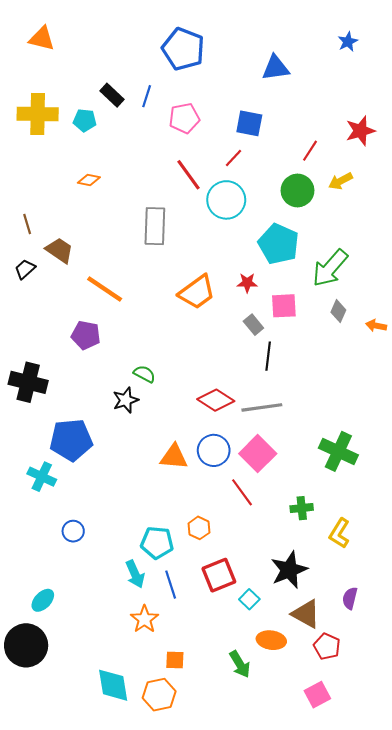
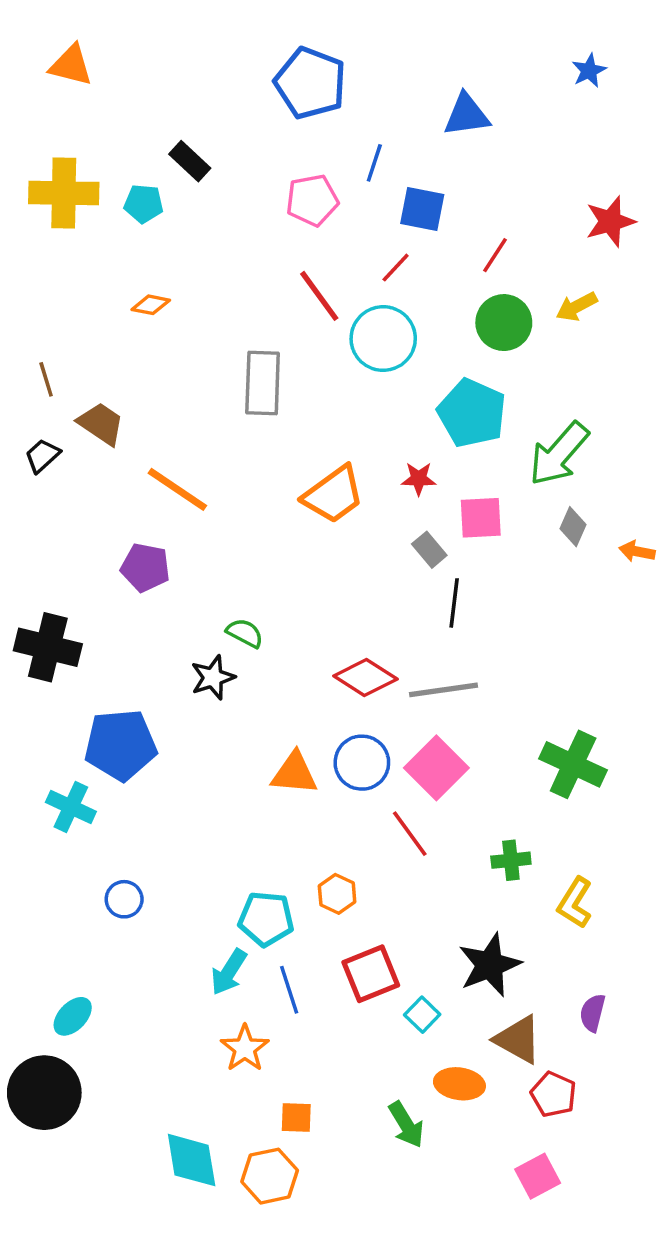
blue line: (147, 96) -> (374, 163), moved
red line: (310, 151) -> (495, 255), moved
cyan arrow: (135, 574) -> (229, 972), turned 56

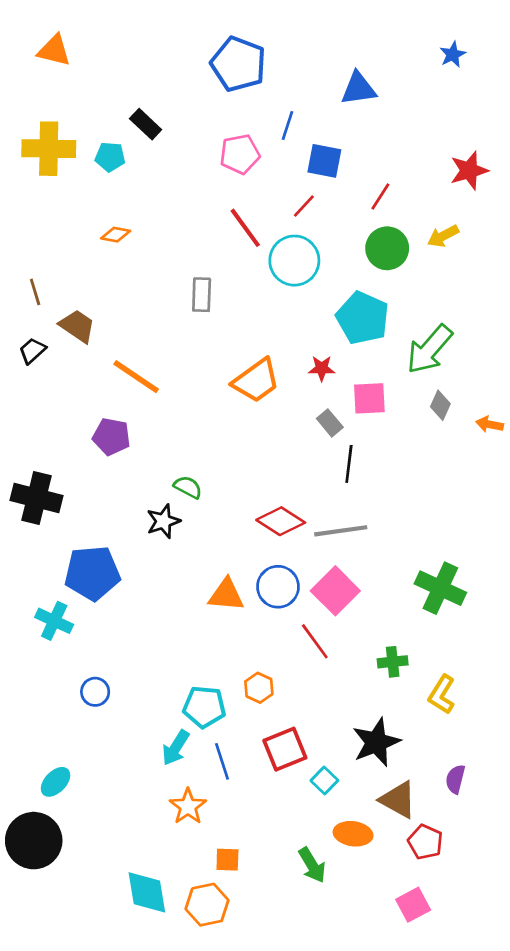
gray rectangle: (263, 383) -> (202, 295), size x0.7

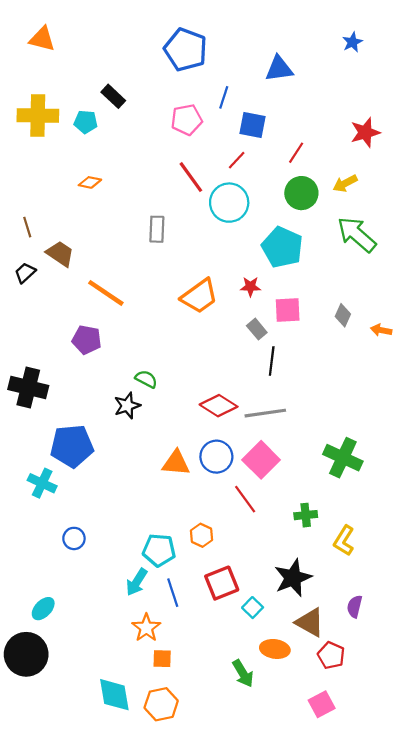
green arrow: (429, 349) -> (357, 234), moved, turned 90
orange square: (227, 860) -> (162, 659), moved

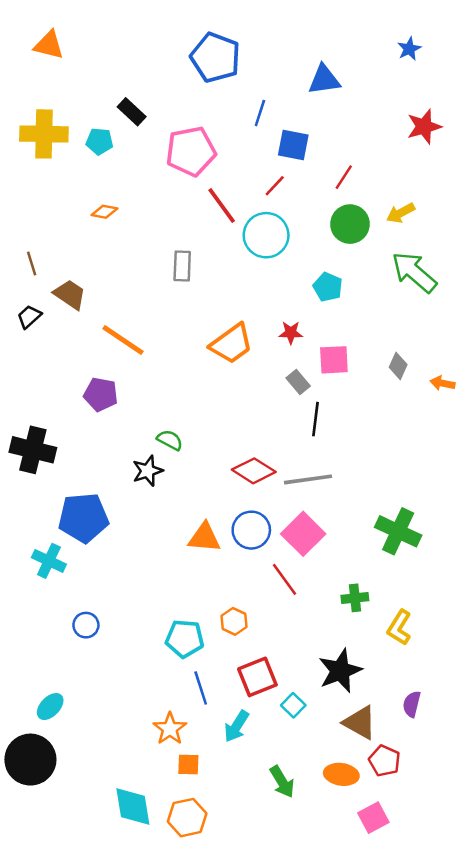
pink pentagon: (187, 120) -> (191, 151), moved, size x1.4
red star: (365, 132) -> (424, 127), moved
cyan pentagon: (282, 247) -> (328, 287), size x0.6
cyan arrow: (137, 582) -> (236, 726), moved
orange ellipse: (275, 649) -> (341, 774), moved

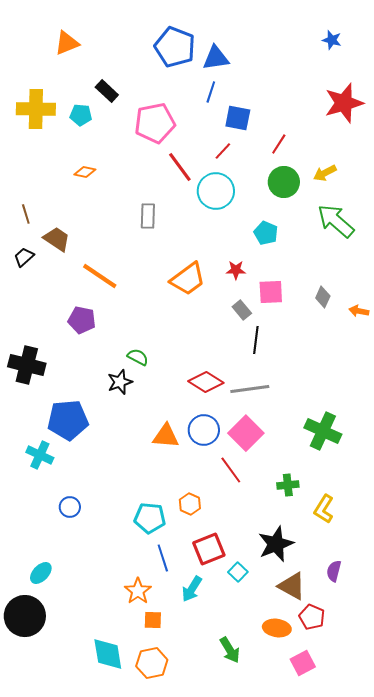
orange triangle: (49, 45) -> (67, 43), moved, turned -36
blue star: (409, 49) -> (332, 40), turned -30
blue triangle: (324, 80) -> (216, 58), moved
red star: (424, 127) -> (344, 103), size x1.4
green arrow: (282, 782) -> (230, 650), moved

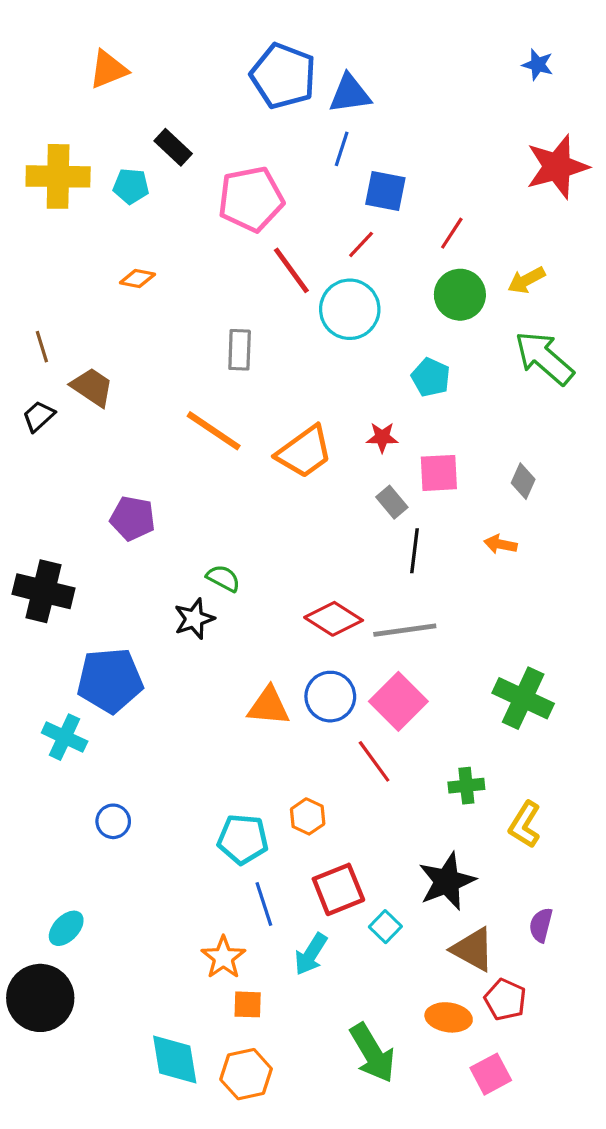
orange line: (100, 276) -> (214, 431), moved
orange arrow: (359, 311) -> (500, 544), moved
green arrow: (230, 650) -> (372, 1053), size x1.4

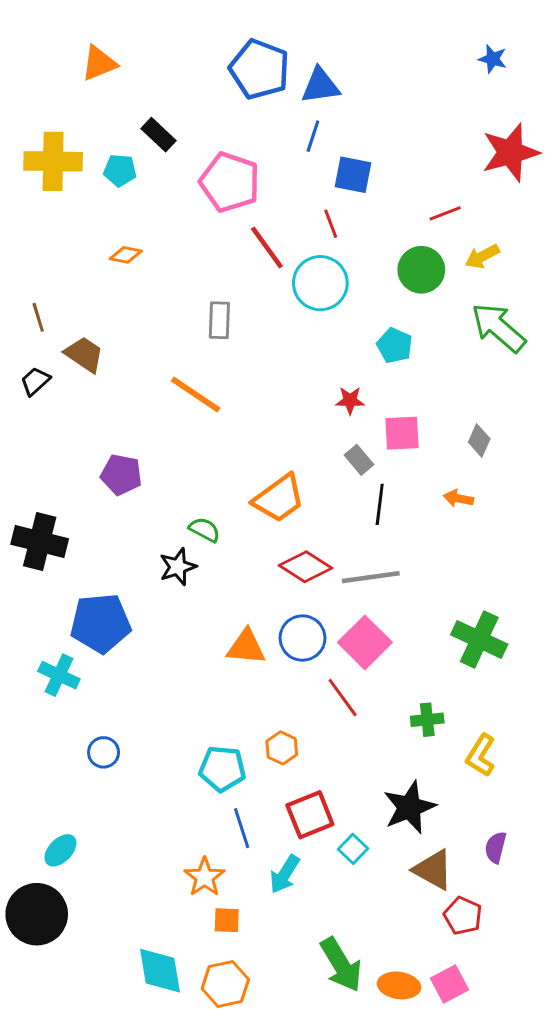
pink pentagon: (251, 199) -> (230, 182), turned 30
red line: (452, 233) -> (445, 213), moved, turned 36
red line: (361, 244) -> (331, 224), turned -64
orange trapezoid: (304, 452) -> (279, 498), moved
orange ellipse: (449, 1017) -> (399, 985), moved

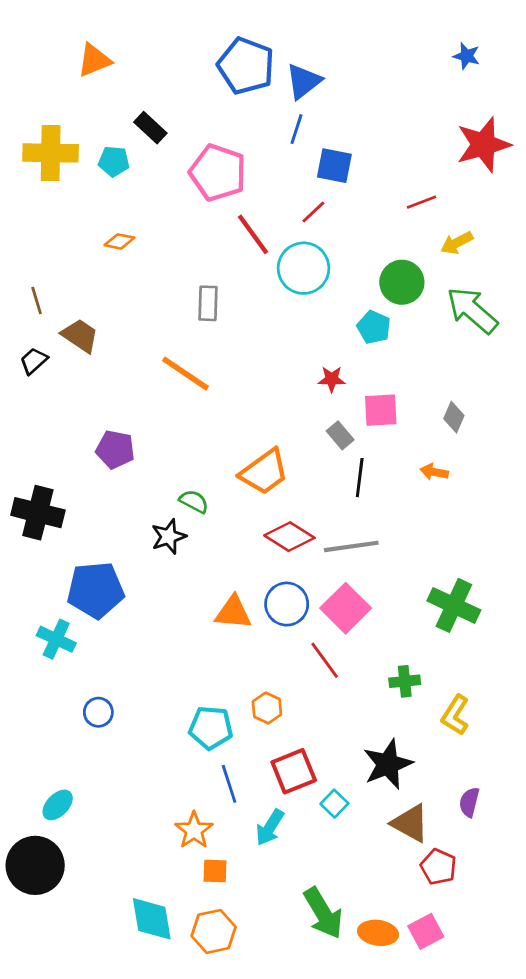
blue triangle: (320, 86) -> (304, 81), turned -30
red line: (331, 224) -> (313, 212), turned 68
green circle: (421, 270) -> (402, 282), moved

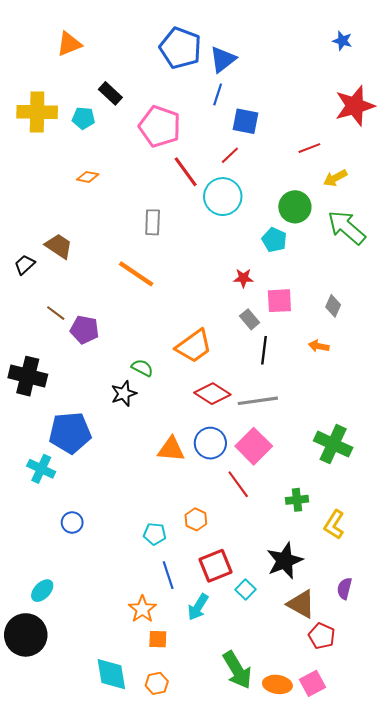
brown line: (37, 301) -> (56, 313), moved, turned -36
cyan pentagon: (211, 728) -> (155, 534), size x0.7
orange hexagon: (214, 931) -> (157, 683), size x0.7

